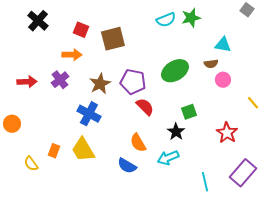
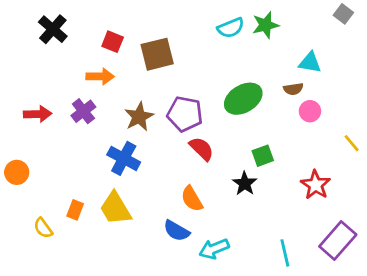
cyan arrow: (168, 158) -> (214, 249), moved

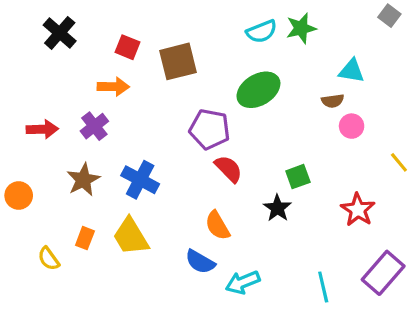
green ellipse: (243, 99) -> (258, 90), moved
brown star: (139, 117) -> (83, 180), moved

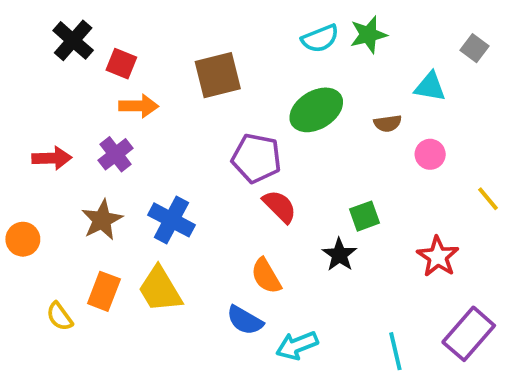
gray square: (389, 16) -> (475, 48), moved
red square: (128, 47) -> (121, 64), moved
brown semicircle: (333, 101) -> (388, 123), moved
orange rectangle: (85, 238) -> (104, 291), size x1.4

